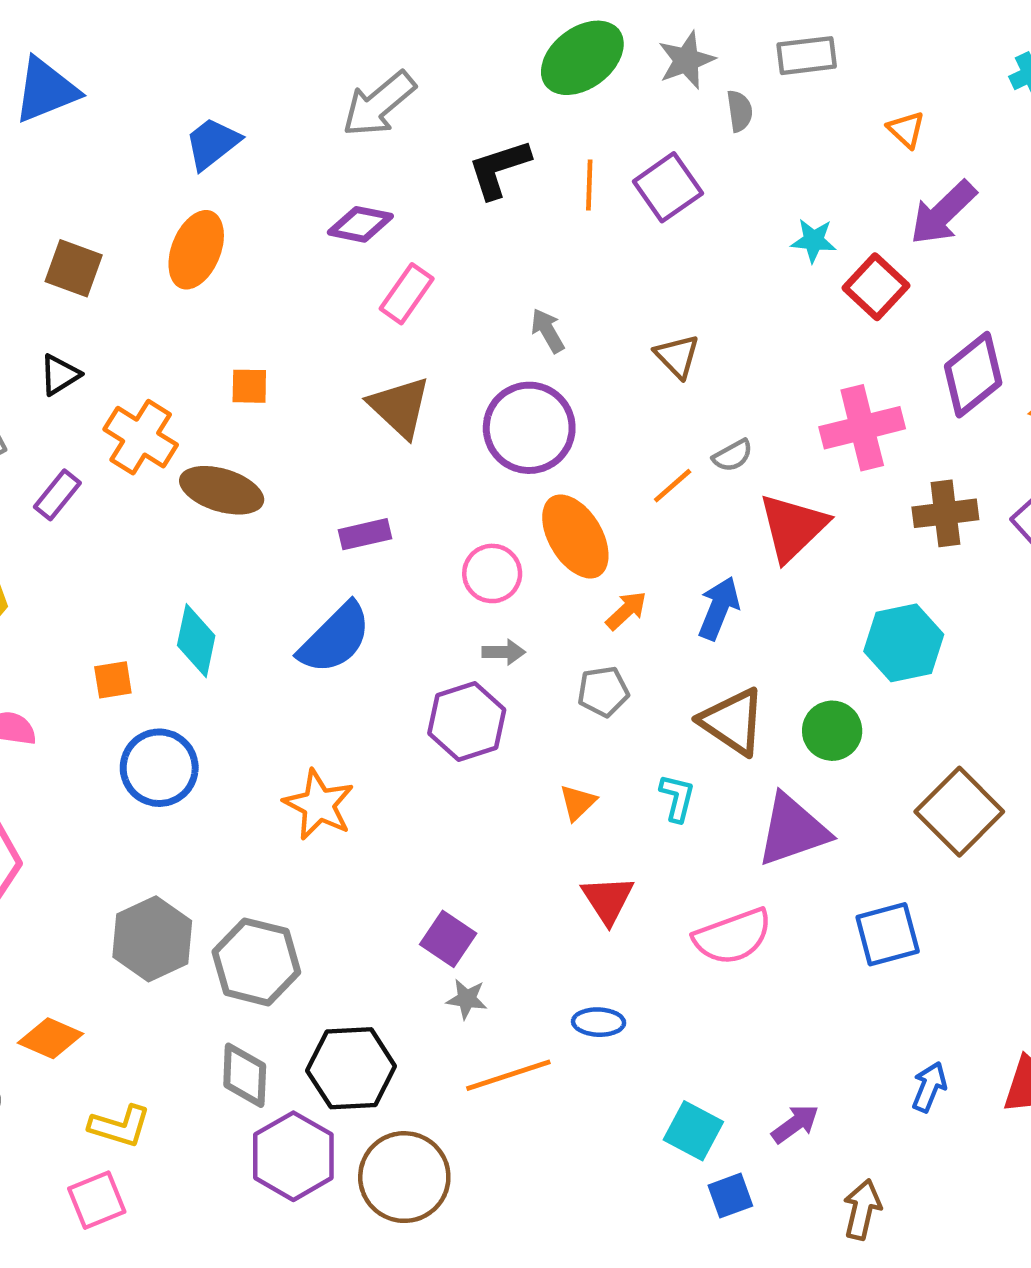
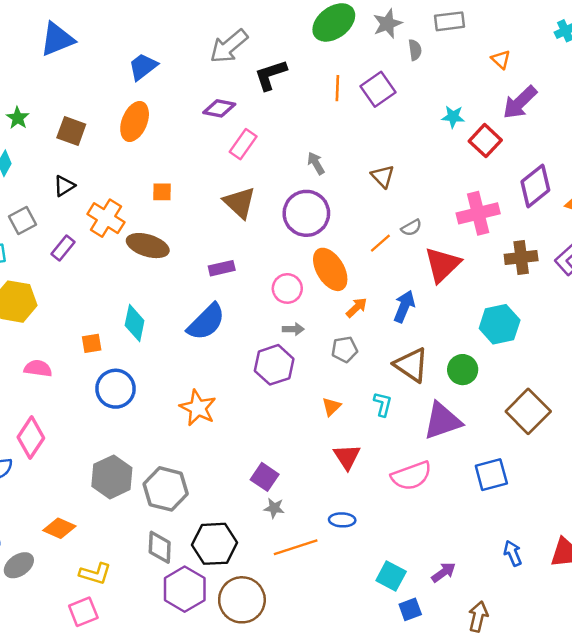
black L-shape: (499, 169) -> (271, 75), moved
blue arrow: (929, 1087) -> (513, 553), turned -45

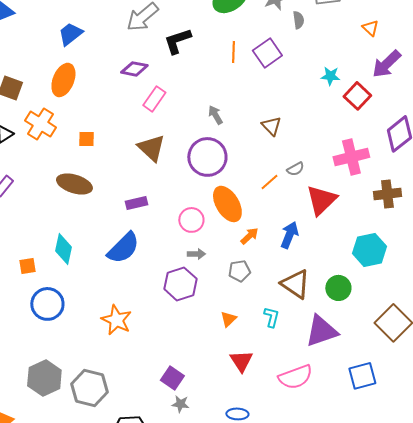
orange cross: (106, 218) -> (40, 124), moved

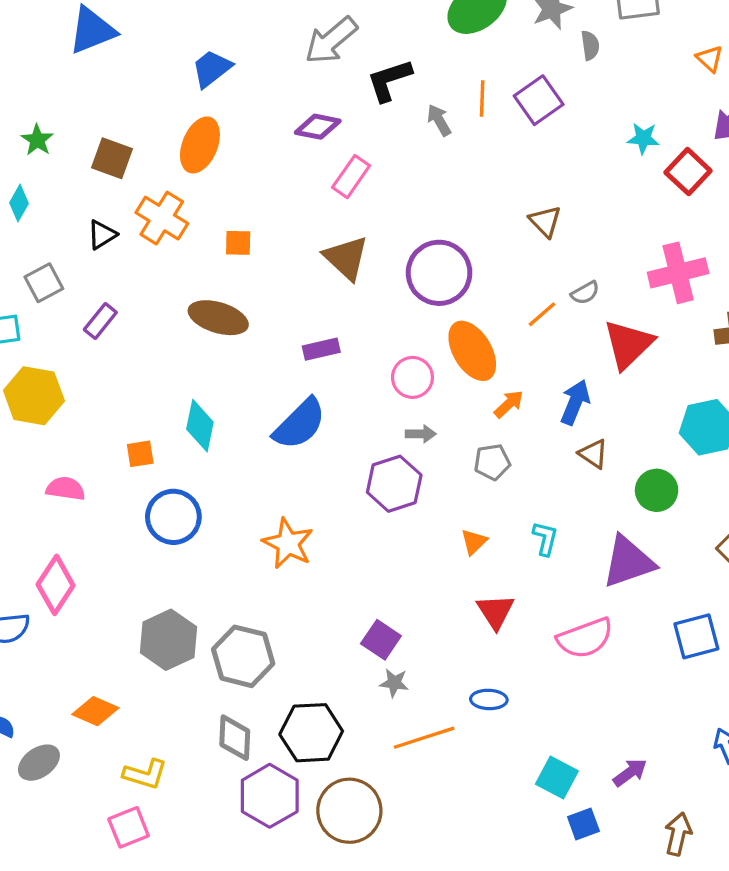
gray arrow: (215, 115) -> (439, 120), moved
brown triangle: (295, 284) -> (593, 454), moved, size x0.6

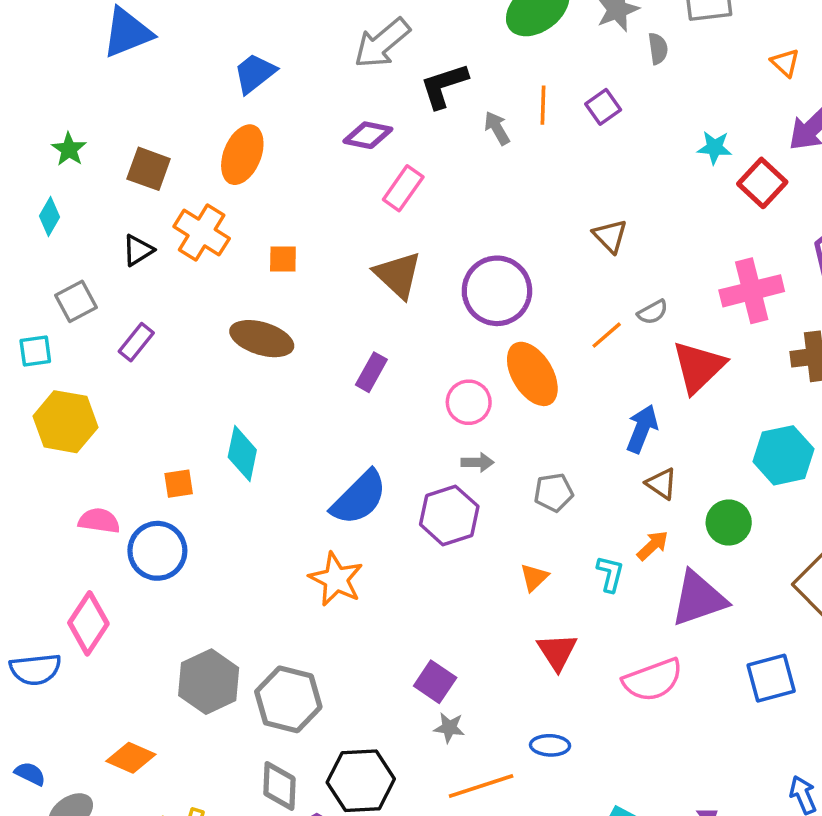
purple square: (539, 100) -> (603, 107), size x0.7
purple rectangle: (321, 349) -> (371, 372), turned -48
orange arrow: (509, 404) -> (653, 546), moved
blue semicircle: (300, 424) -> (359, 498), moved
blue circle: (173, 517) -> (157, 551), moved

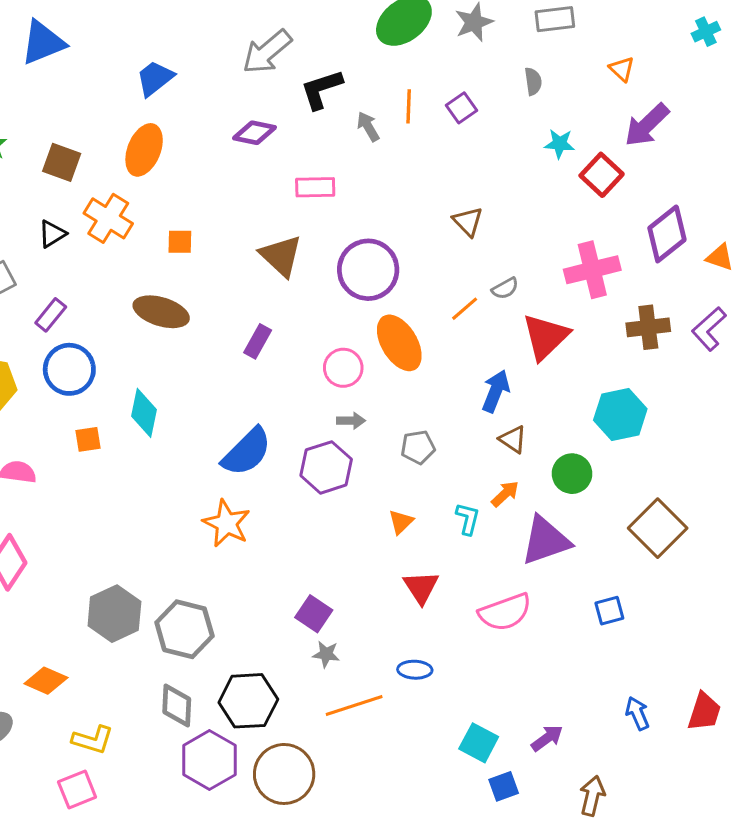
gray semicircle: (658, 49) -> (533, 81), moved
pink rectangle: (403, 188) -> (315, 187), moved, turned 54
blue circle: (157, 551) -> (69, 369), moved
blue square: (771, 678) -> (609, 611), size x0.7

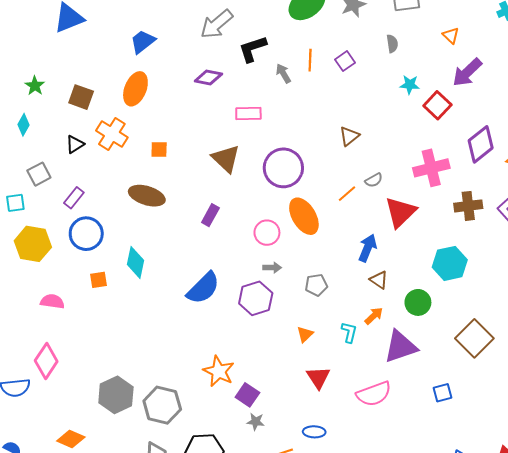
brown triangle: (468, 221) -> (349, 136), turned 35
orange star: (227, 523) -> (219, 371), moved

